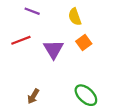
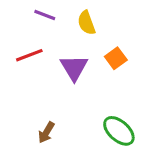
yellow semicircle: (75, 17) -> (86, 23), moved

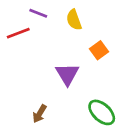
red line: (29, 55) -> (18, 33), moved
purple triangle: (74, 68) -> (67, 74), moved

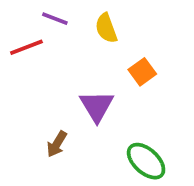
brown arrow: (39, 114) -> (57, 144), moved

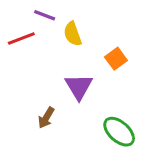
yellow semicircle: (106, 28) -> (73, 34), moved

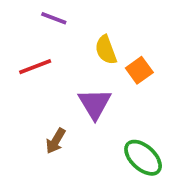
yellow semicircle: (73, 34) -> (106, 50), moved
red line: (21, 39) -> (35, 67), moved

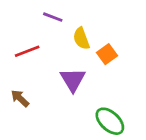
purple line: (54, 18) -> (53, 17), moved
brown arrow: (56, 141) -> (20, 98), moved, turned 102

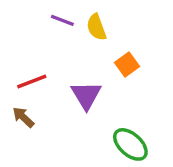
yellow semicircle: (81, 38) -> (96, 27), moved
red line: (27, 51) -> (32, 82), moved

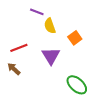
yellow semicircle: (96, 27) -> (50, 26), moved

